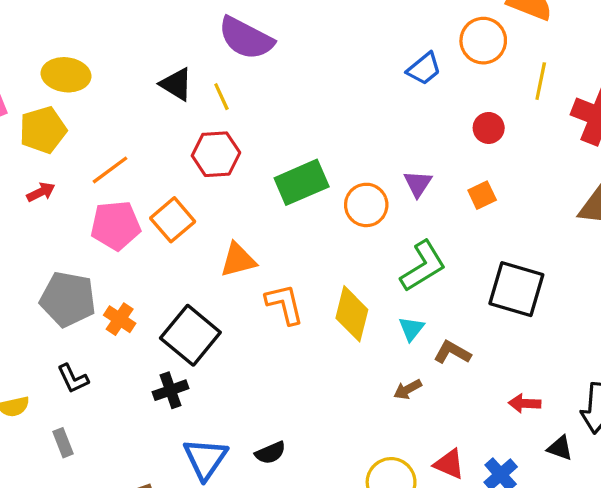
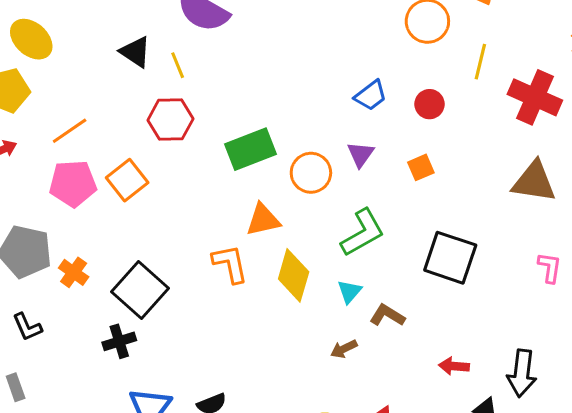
blue trapezoid: (424, 69) -> (371, 96), moved
yellow ellipse: (66, 75) -> (31, 39), turned 33
orange triangle: (238, 260) -> (263, 220), moved

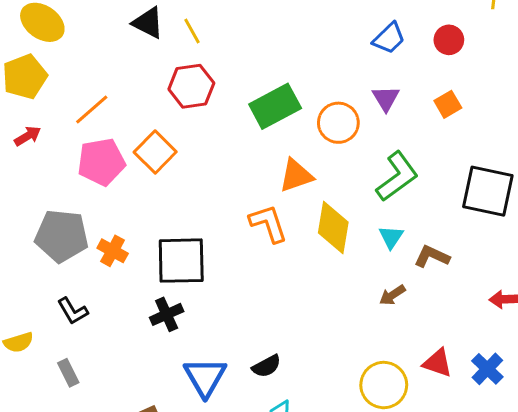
black square: (140, 290) -> (181, 261), turned -36

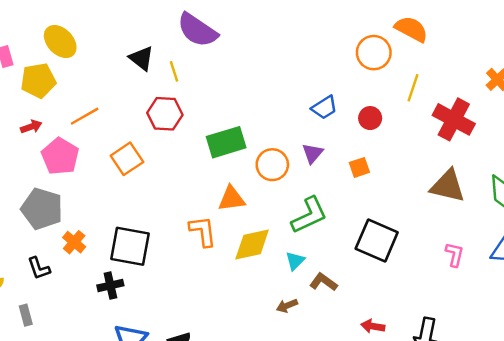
pink pentagon: (101, 162) -> (60, 156), moved, turned 30
yellow diamond: (333, 228) -> (252, 244), turned 57
orange cross: (113, 251) -> (74, 242), moved

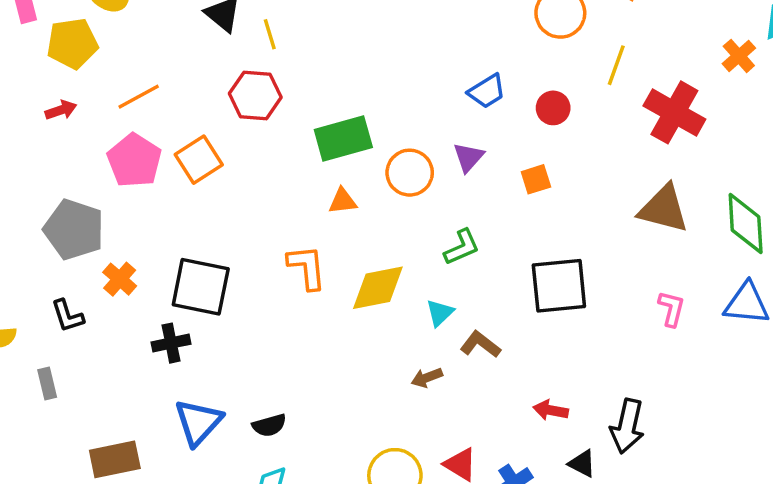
pink pentagon: (60, 156) -> (134, 160), moved
orange triangle: (232, 199) -> (343, 201), moved, size x0.7
green L-shape: (309, 215) -> (462, 247), size x0.7
black square: (377, 240) -> (559, 286), turned -30

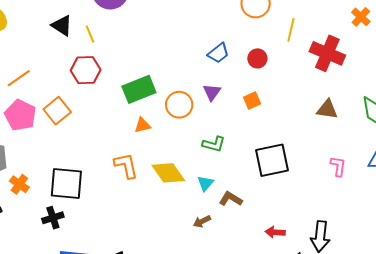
brown triangle: (664, 209) -> (327, 109), size x0.7
green L-shape: (462, 247) -> (214, 144), turned 45
yellow diamond: (378, 288) -> (168, 173), turned 72

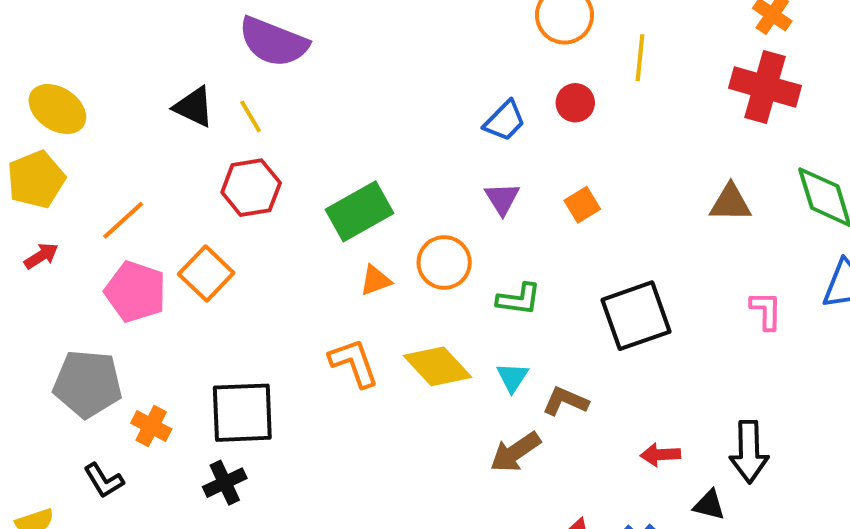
red cross: (327, 53) -> (765, 87), moved
red circle: (257, 58) -> (575, 103), moved
orange circle: (179, 105) -> (444, 262), moved
brown arrow: (202, 221) -> (515, 452), size x1.5

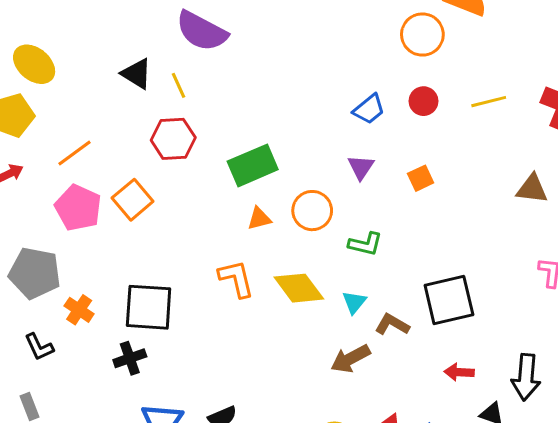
yellow line: (640, 58) -> (489, 102), moved, turned 64
black square: (636, 316) -> (449, 300), moved

